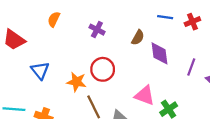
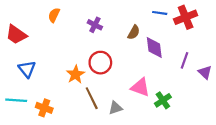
red cross: (192, 22) -> (186, 17), size x1.5
blue triangle: (40, 70) -> (27, 69), moved
orange star: (76, 82) -> (76, 74), turned 30

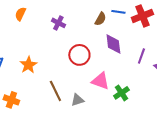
brown semicircle: (134, 32) -> (100, 19), moved
red circle: (100, 63) -> (79, 55), moved
orange star: (76, 74) -> (28, 65), moved

